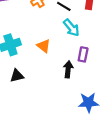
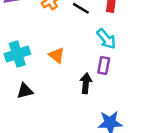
cyan arrow: (71, 28) -> (106, 39), moved

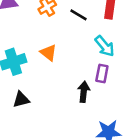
orange triangle: (57, 55) -> (49, 53), moved

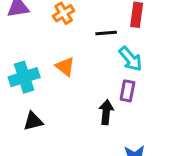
black line: (78, 15) -> (106, 33), moved, turned -36

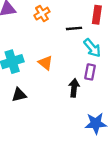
orange triangle: (65, 67) -> (45, 63), moved

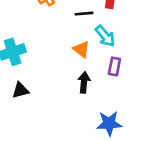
orange triangle: (45, 63) -> (81, 49), moved
purple rectangle: (90, 72) -> (114, 66), moved

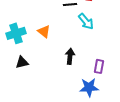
orange triangle: (81, 49) -> (44, 31), moved
purple rectangle: (114, 66) -> (99, 66), moved

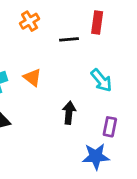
cyan arrow: (86, 21) -> (101, 80), moved

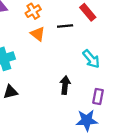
red rectangle: (97, 23) -> (88, 12), turned -48
orange triangle: (32, 78) -> (38, 34), moved

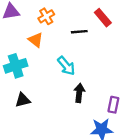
orange triangle: (38, 34) -> (36, 40), moved
cyan arrow: (91, 59) -> (66, 66), moved

